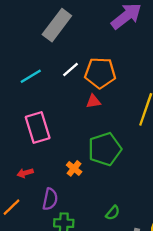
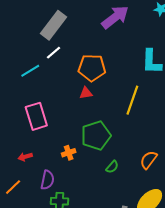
white line: (71, 69) -> (53, 53), moved
orange cross: (74, 168) -> (69, 153), turned 32
green semicircle: (113, 213) -> (112, 167), moved

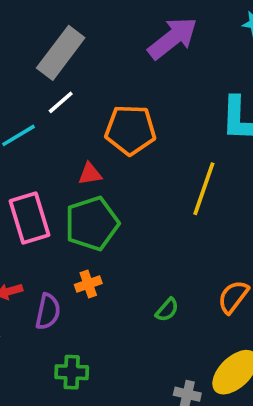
red triangle: (86, 93) -> (90, 174), moved
green pentagon: (96, 136) -> (92, 223), moved
purple semicircle: (47, 180) -> (48, 312), moved

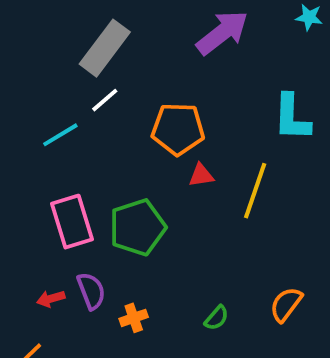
red triangle: (90, 174) -> (201, 175), moved
orange cross: (88, 284) -> (134, 318), moved
purple semicircle: (48, 312) -> (91, 291), moved, turned -33

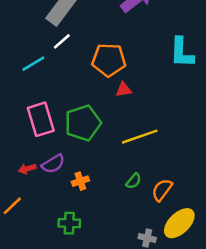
yellow line: (255, 191) -> (140, 137), moved, turned 52
purple semicircle: (91, 291) -> (53, 164), turned 80
orange semicircle: (286, 304) -> (162, 190), moved

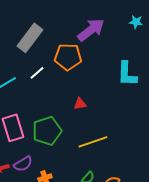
white line: (62, 41) -> (37, 73), moved
orange pentagon: (109, 60) -> (68, 57), moved

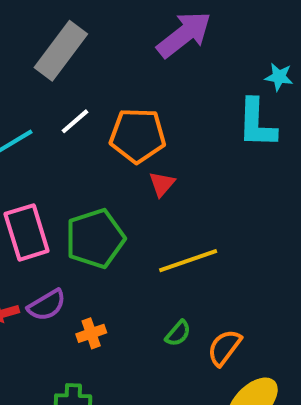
cyan star: (136, 22) -> (279, 77), moved
orange pentagon: (68, 57) -> (138, 135), moved
red triangle: (80, 104) -> (162, 184), turned -40

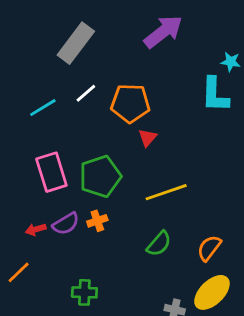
orange cross: (91, 333) -> (97, 221), moved
green semicircle: (178, 333) -> (159, 244), size x1.4
orange semicircle: (224, 348) -> (209, 248), moved

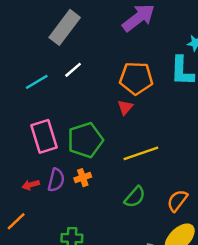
orange pentagon: (130, 103) -> (136, 78), moved
purple semicircle: (66, 224) -> (56, 180), turned -45

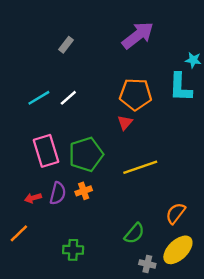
gray rectangle: (65, 27) -> (66, 45), size x0.5
white line: (73, 70) -> (68, 98), moved
green semicircle: (135, 197) -> (134, 233), moved

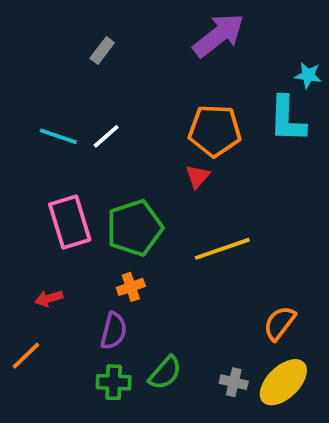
cyan line: (39, 98) -> (58, 136), turned 50
purple semicircle: (58, 193) -> (114, 331), moved
green semicircle: (134, 233) -> (165, 373), moved
gray cross: (147, 264) -> (234, 382), moved

